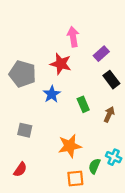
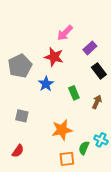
pink arrow: (73, 37) -> (65, 33), turned -126
gray pentagon: (22, 74) -> (20, 66), turned 30

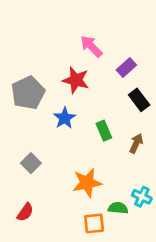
pink arrow: (65, 33) -> (91, 46), turned 90
gray square: (22, 116) -> (31, 163), turned 32
green semicircle: (84, 148) -> (118, 208), turned 72

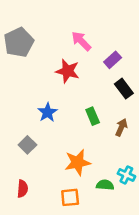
gray pentagon: (28, 93) -> (19, 42), moved
blue star: (65, 118) -> (48, 112), moved
red semicircle: (25, 212) -> (22, 189), turned -30
orange square: (94, 223) -> (70, 197), moved

